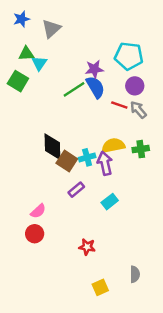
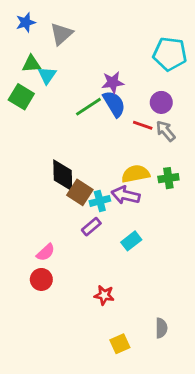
cyan pentagon: (129, 56) -> (170, 54), moved
cyan cross: (87, 157) -> (100, 201), moved
purple arrow: (105, 163) -> (126, 195), turned -65

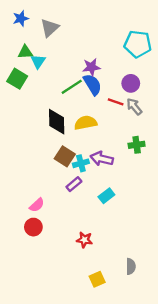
yellow semicircle: (136, 174) -> (86, 123), moved
black diamond: (63, 175) -> (57, 122), moved

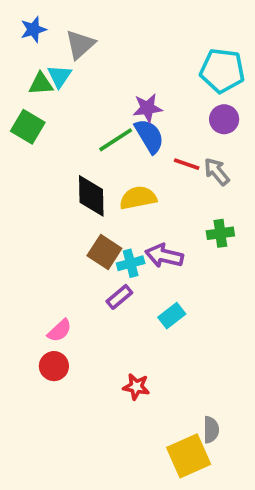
cyan triangle: (38, 61) -> (60, 76), moved
purple circle: (131, 83) -> (224, 119), moved
yellow square: (97, 279) -> (189, 456), moved, size x1.6

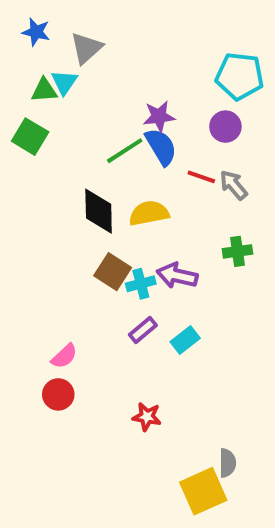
blue star: (33, 29) -> (36, 32), turned 30
purple circle: (224, 119) -> (225, 127), moved
purple rectangle: (119, 297) -> (143, 330), moved

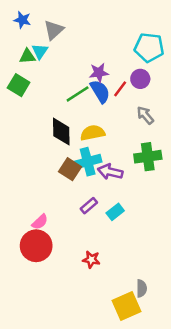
red line: (201, 177) -> (120, 89), moved, turned -72
green cross: (238, 251) -> (148, 157), size x1.5
cyan cross: (141, 284) -> (88, 162), moved, size x1.5
red circle: (58, 394) -> (36, 246), size x1.6

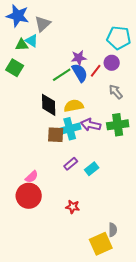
blue star: (22, 20) -> (18, 16), size x1.6
cyan triangle: (40, 51) -> (32, 41), turned -32
brown square: (70, 169) -> (56, 135), turned -30
purple arrow: (110, 172) -> (91, 125), moved

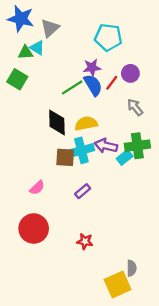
cyan pentagon: (119, 38) -> (108, 37), moved
cyan rectangle: (92, 169) -> (125, 157), moved
pink semicircle: (32, 177) -> (37, 188), moved

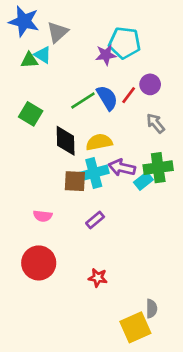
purple star: (92, 68) -> (106, 55), moved
green square: (17, 79) -> (31, 114), moved
pink semicircle: (37, 188) -> (43, 216), turned 49

